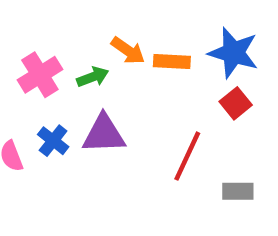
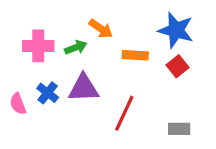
orange rectangle: (172, 62) -> (135, 55), moved
pink cross: (40, 75) -> (38, 46), turned 32
red line: (187, 156) -> (124, 113), moved

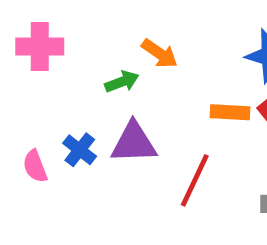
pink cross: (38, 46) -> (40, 46), moved
orange rectangle: (135, 55) -> (230, 112), moved

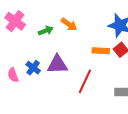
pink cross: (40, 46) -> (15, 21), turned 36
green arrow: (122, 82) -> (46, 31), moved

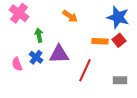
green arrow: (46, 31) -> (39, 35), moved, turned -80

